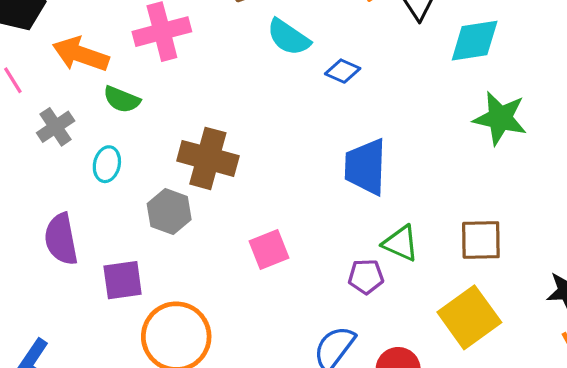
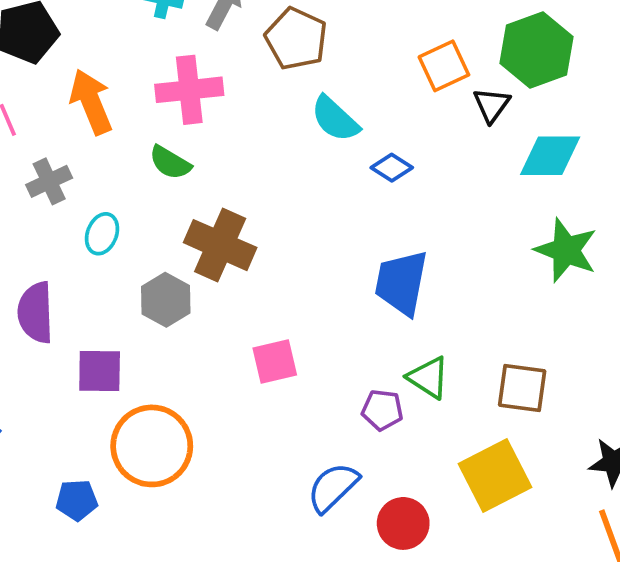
orange arrow: (81, 54) -> (91, 102), turned 40
green semicircle: (122, 99) -> (170, 163), moved

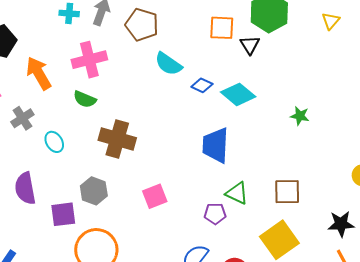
orange square: (444, 66) -> (222, 28), turned 36
cyan diamond: (550, 156) -> (238, 94), moved, turned 48
cyan ellipse: (102, 234) -> (54, 142), turned -45
green star: (566, 250) -> (300, 116), size x0.6
gray hexagon: (166, 300) -> (94, 191), moved

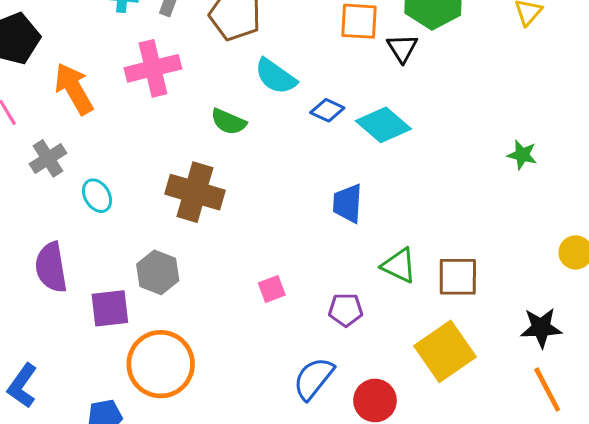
green semicircle: (85, 99) -> (229, 122), moved
green star: (300, 116) -> (522, 155), moved
blue trapezoid: (216, 145) -> (348, 203), size x0.7
green triangle: (237, 193) -> (399, 265), moved
pink square: (155, 196) -> (272, 289), moved, size x0.7

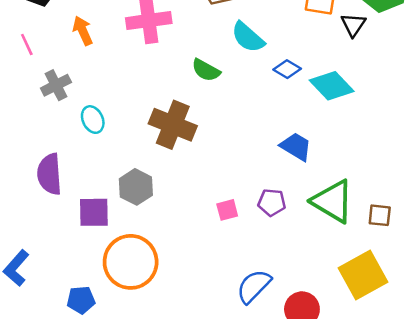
orange arrow: (74, 89) -> (83, 31), size x0.7
blue trapezoid: (348, 203) -> (296, 147), turned 112
green triangle: (399, 265) -> (333, 201), size x1.5
brown square: (458, 277) -> (380, 215), size x0.7
purple pentagon: (346, 310) -> (272, 202), moved

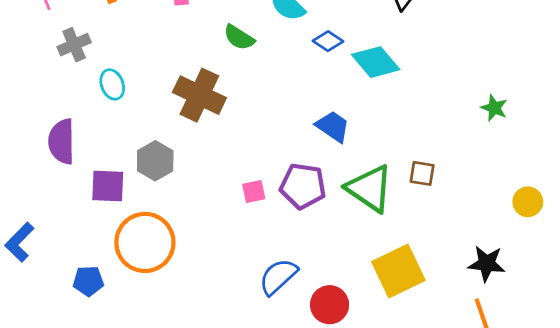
purple pentagon: (272, 202) -> (303, 186), size x1.5
brown square: (380, 215) -> (422, 173), moved

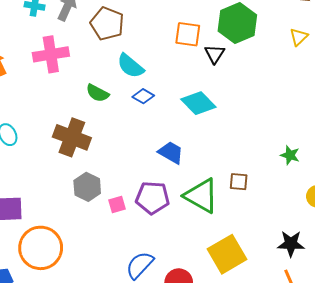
blue diamond: (328, 41) -> (143, 96), moved
green star: (494, 108) -> (290, 155), moved
gray hexagon: (155, 161) -> (87, 187), moved

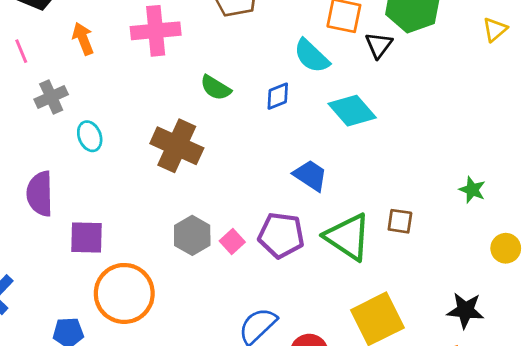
cyan semicircle: (130, 66) -> (312, 56), moved
blue diamond: (143, 96) -> (278, 96), turned -55
gray hexagon: (87, 187) -> (192, 235), moved
pink square: (117, 205) -> (232, 241), turned -30

